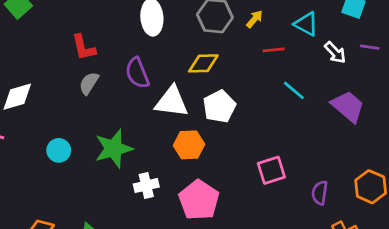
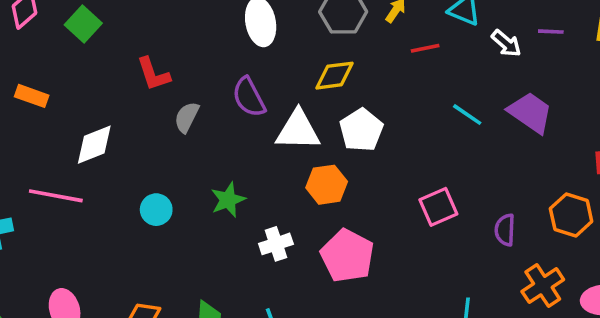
red L-shape: (84, 47) -> (153, 74), moved
cyan line: (294, 90) -> (467, 115), moved
green star: (114, 149) -> (228, 200), size x0.7

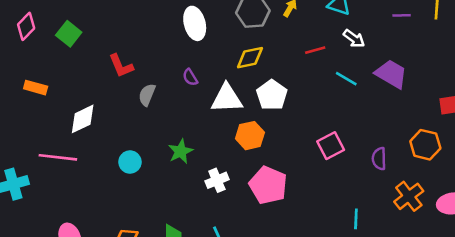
white arrow: (506, 43) -> (354, 39), moved
red line: (425, 48) -> (315, 50), moved
purple semicircle: (249, 97) -> (190, 77), size x0.6

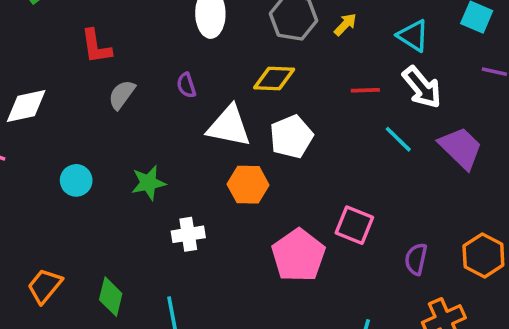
white arrow: (354, 39) -> (422, 87), size x1.4
pink square: (331, 146) -> (354, 225), turned 36
pink pentagon: (268, 185) -> (298, 255), moved

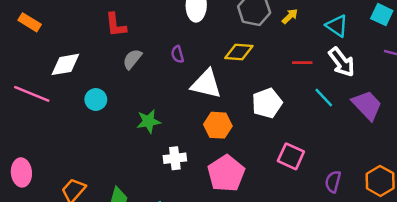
white pentagon: (291, 137) -> (267, 103), moved
cyan circle: (76, 180) -> (96, 100), moved
pink pentagon: (298, 255) -> (226, 173), moved

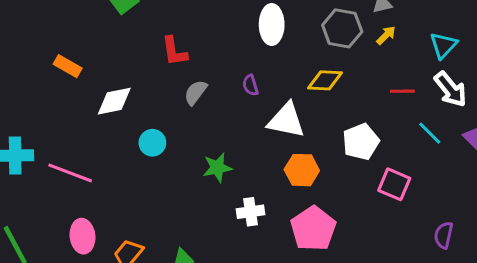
orange rectangle: (30, 22) -> (68, 66), moved
cyan triangle: (337, 26) -> (443, 45), turned 40
pink line: (32, 94) -> (70, 173), moved
pink square: (291, 156) -> (394, 184), moved
pink ellipse: (21, 172) -> (83, 236), moved

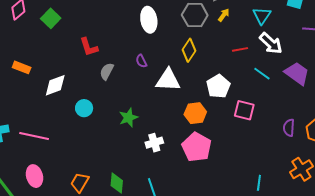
yellow diamond: (325, 80) -> (189, 50), turned -50
orange hexagon: (302, 170) -> (195, 113), moved
purple semicircle: (444, 235) -> (289, 128), moved
pink ellipse: (83, 236) -> (34, 176), moved

